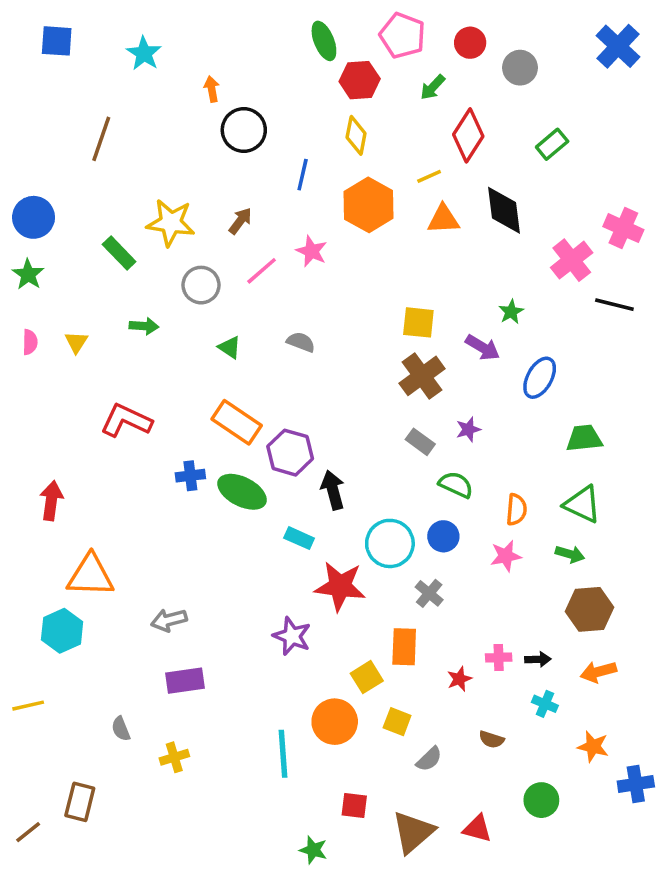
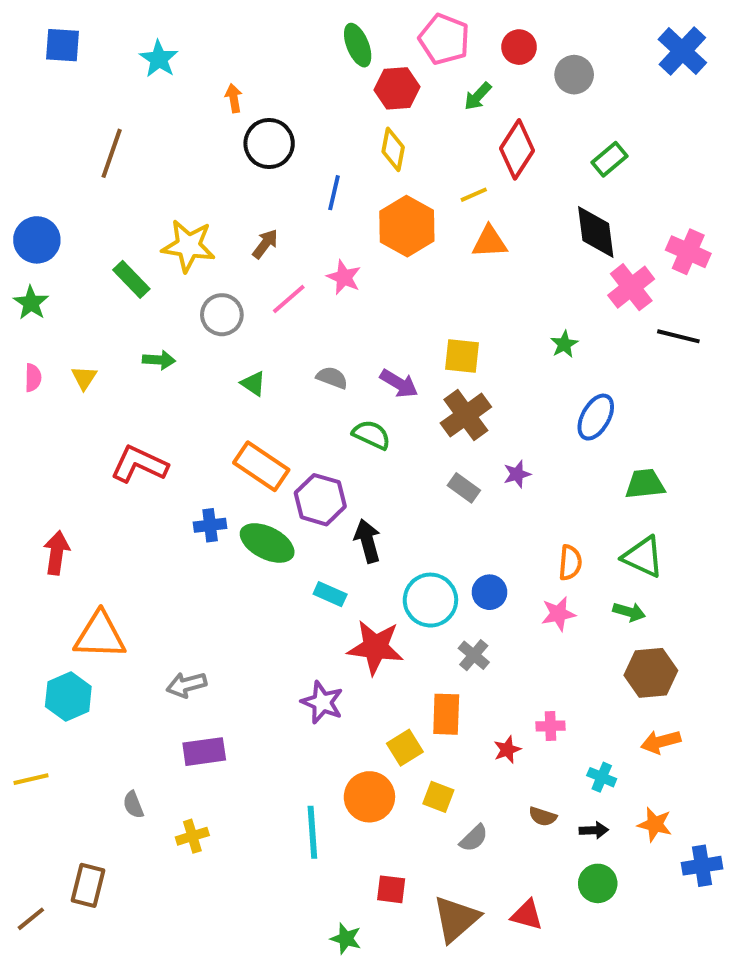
black diamond: (504, 210) -> (596, 232), moved
purple arrow: (483, 347) -> (399, 384), moved
green semicircle: (456, 485) -> (371, 435), moved
black arrow: (538, 659) -> (594, 830), moved

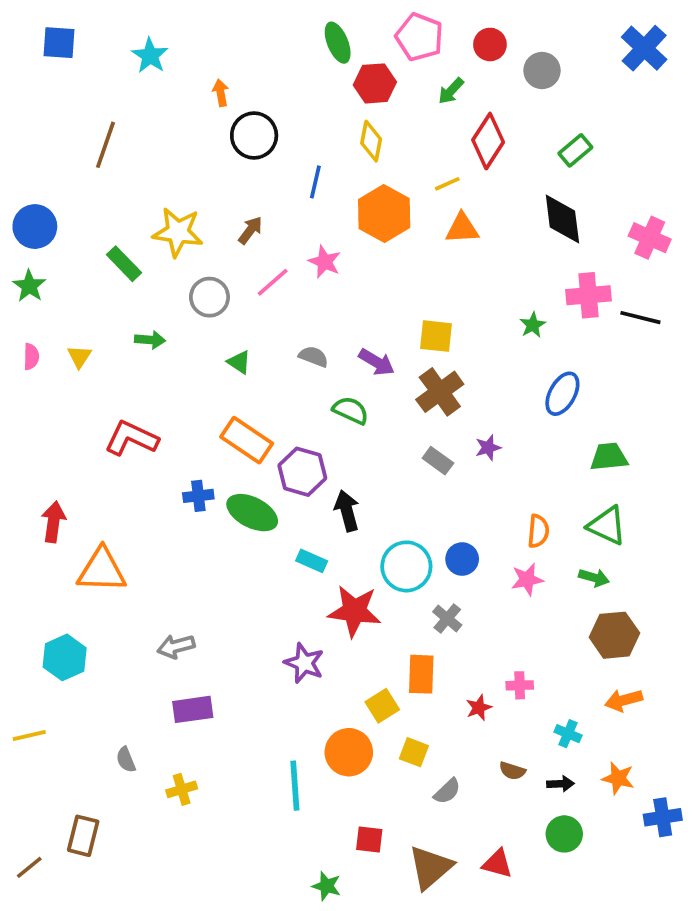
pink cross: (631, 287) -> (588, 295), moved, turned 33
orange triangle: (100, 635) -> (102, 570), moved

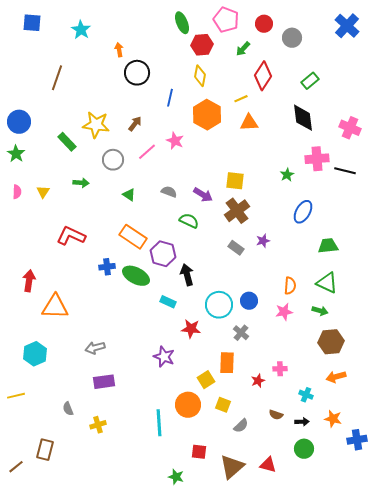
red star: (354, 611) -> (191, 329), size x0.7

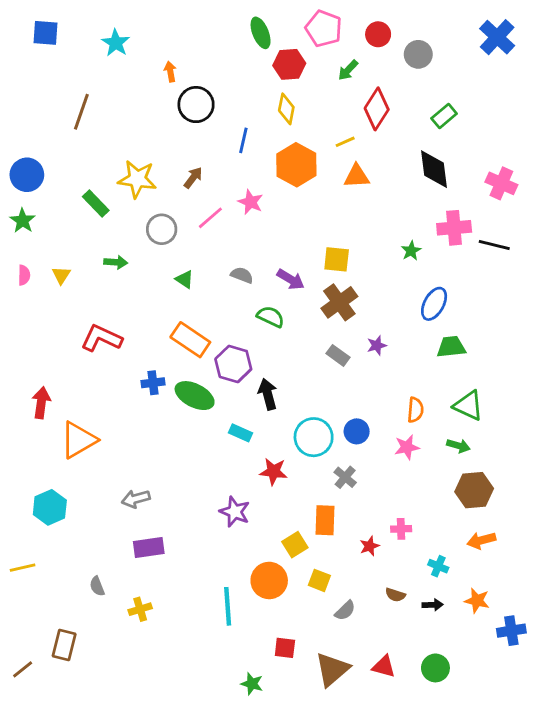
green trapezoid: (328, 246) -> (451, 347), moved
orange triangle: (55, 307) -> (78, 440), turned -32
green circle: (304, 449) -> (435, 668), moved

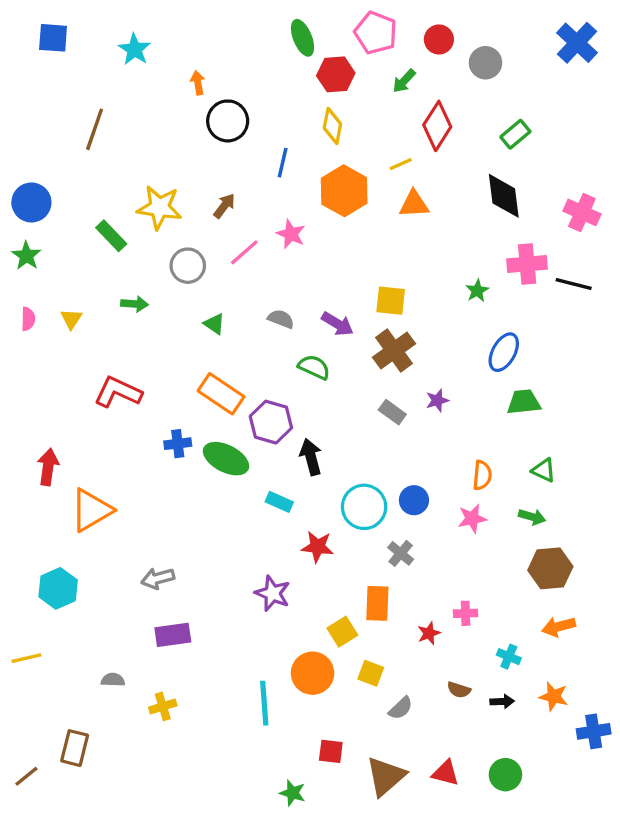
green triangle: (468, 406) -> (544, 470), size x0.7
gray semicircle: (97, 586) -> (113, 680), turned 114

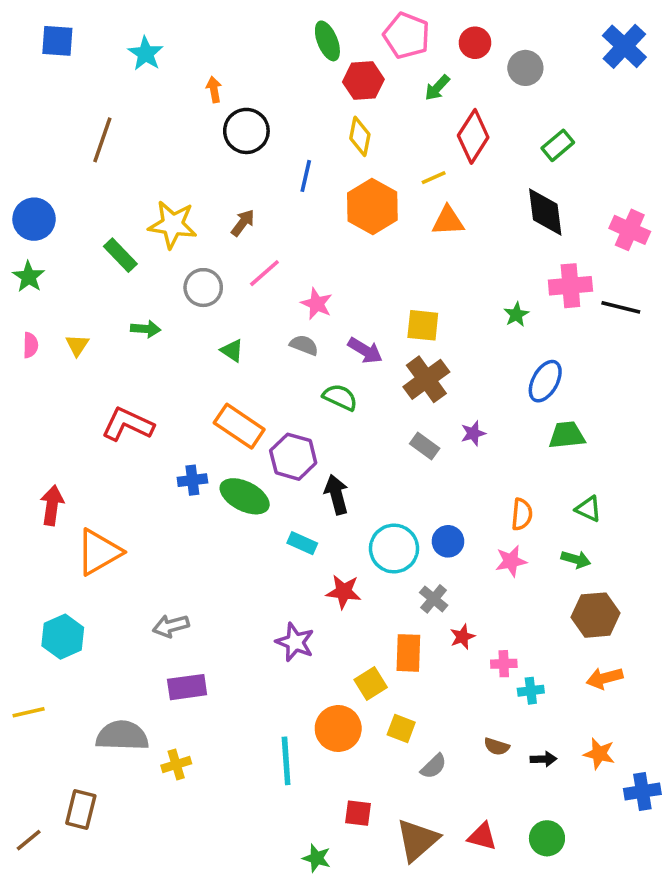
pink star: (291, 234) -> (317, 304), moved
red star: (429, 633) -> (462, 637), moved
cyan cross: (509, 657) -> (531, 691), moved, turned -30
gray semicircle: (113, 680) -> (122, 736), size x2.0

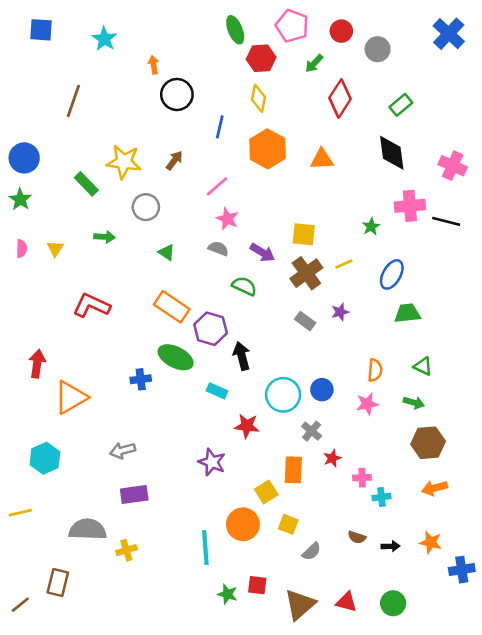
yellow line: (434, 178) -> (344, 264), moved
pink line: (264, 273) -> (217, 186), moved
blue cross: (192, 480) -> (141, 379), moved
green star: (317, 858) -> (227, 594), moved

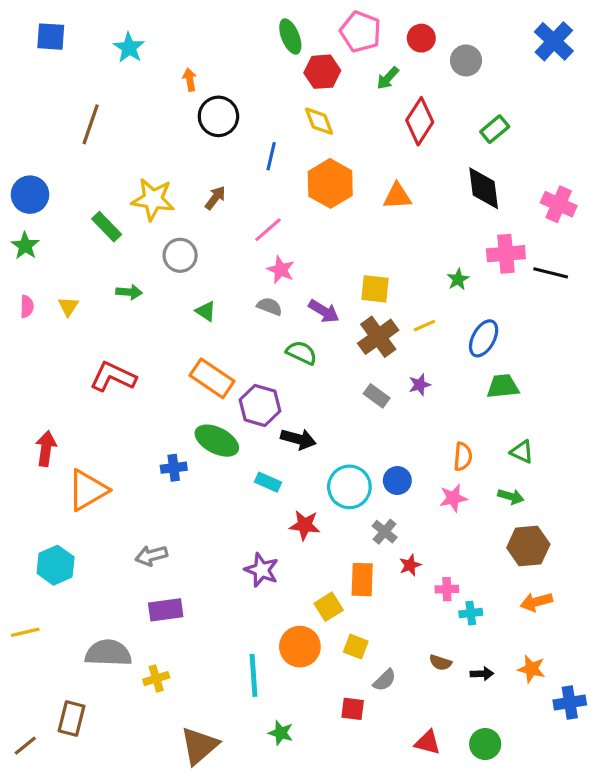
yellow diamond: (258, 98) -> (319, 121), turned -32
black arrow: (242, 356) -> (298, 439), turned 120
red square: (257, 585) -> (353, 709), moved
brown triangle: (300, 605) -> (199, 746), moved

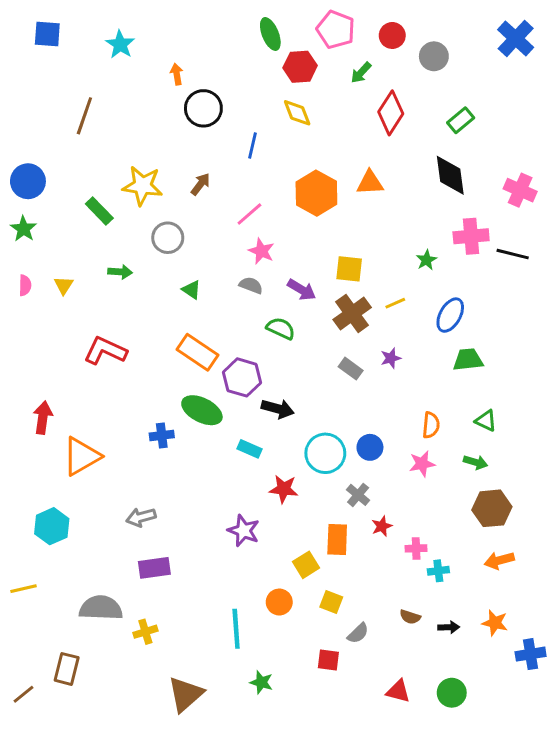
orange hexagon: (330, 183) -> (316, 193), moved
orange circle: (300, 647) -> (279, 602), size x0.7

